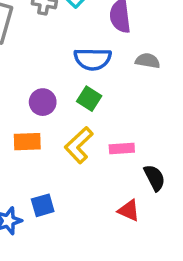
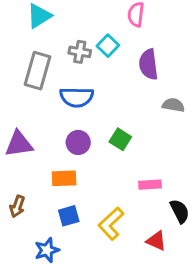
blue semicircle: (93, 59) -> (77, 97), moved
yellow L-shape: (79, 145) -> (111, 224), moved
blue square: (43, 205) -> (69, 216), moved

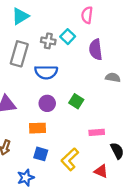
blue square: (69, 216) -> (41, 154), turned 32

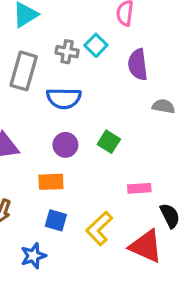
red triangle: (101, 171) -> (146, 246), size x1.6

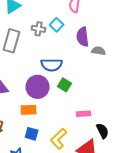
blue semicircle: (64, 98) -> (52, 65), moved
gray semicircle: (163, 106) -> (99, 51), moved
purple circle: (65, 145) -> (38, 87), size x1.5

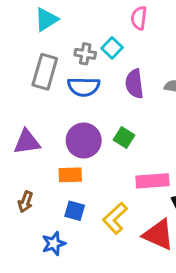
purple semicircle: (83, 37) -> (134, 84), moved
blue semicircle: (52, 65) -> (84, 87), moved
pink rectangle: (84, 114) -> (152, 181), size x1.5

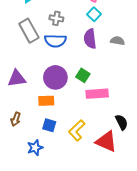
cyan square: (112, 48) -> (94, 14), moved
gray rectangle: (45, 72) -> (29, 31), turned -45
pink rectangle: (152, 181) -> (97, 94), moved

